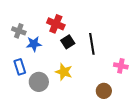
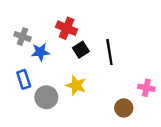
pink cross: (121, 66) -> (146, 88), moved

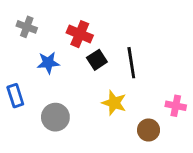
gray cross: (23, 37) -> (27, 27), moved
blue rectangle: (24, 79) -> (15, 96), moved
yellow star: (76, 85) -> (114, 103), moved

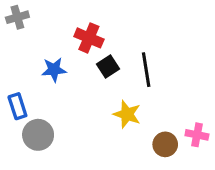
gray cross: (27, 27) -> (17, 17), moved, turned -36
pink cross: (176, 106) -> (197, 135), moved
gray circle: (55, 117) -> (38, 135), moved

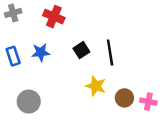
red cross: (89, 38) -> (54, 17), moved
blue rectangle: (17, 106) -> (13, 56), moved
brown circle: (165, 144) -> (124, 98), moved

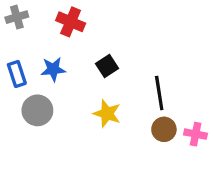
black line: (110, 52) -> (159, 93), moved
yellow star: (96, 86) -> (107, 114), moved
gray circle: (29, 102) -> (37, 110), moved

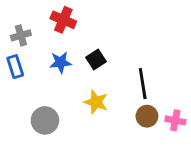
gray cross: (17, 17) -> (21, 35), moved
blue star: (53, 69) -> (61, 62), moved
gray circle: (37, 110) -> (45, 120), moved

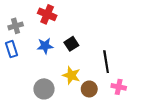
brown circle: (147, 116) -> (89, 89), moved
gray circle: (45, 120) -> (44, 89), moved
pink cross: (175, 120) -> (119, 87), moved

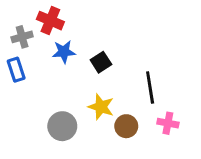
red cross: (47, 14) -> (50, 21), moved
blue star: (45, 46) -> (64, 52), moved

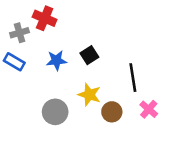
blue star: (64, 52) -> (56, 60), moved
blue rectangle: (16, 70) -> (14, 62), turned -42
pink cross: (168, 123) -> (149, 109), turned 30

